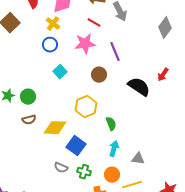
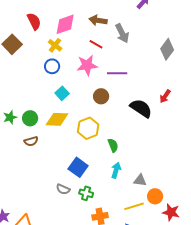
purple line: (115, 52) -> (117, 73), turned -66
yellow diamond: (55, 128) -> (57, 119), moved
orange circle: (112, 175) -> (155, 196), moved

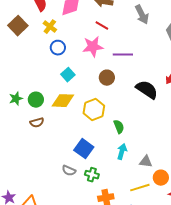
gray arrow: (122, 33) -> (142, 15), moved
yellow cross: (55, 45) -> (50, 27), moved

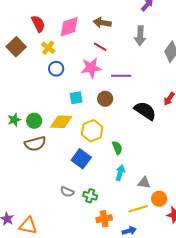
gray arrow: (142, 15) -> (140, 36), turned 30
cyan square: (68, 75) -> (76, 98), moved, turned 32
brown semicircle: (37, 123) -> (35, 144), size x1.5
blue square: (84, 149) -> (81, 159), moved

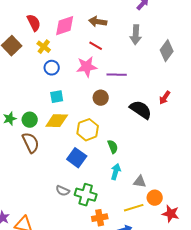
cyan square: (76, 98) -> (57, 97), moved
brown semicircle: (35, 144) -> (31, 143), turned -100
green cross: (90, 196) -> (86, 195), size x1.5

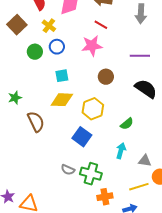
purple line: (117, 75) -> (140, 56), moved
green circle: (30, 120) -> (35, 52), moved
green semicircle: (113, 147) -> (127, 124), moved, turned 72

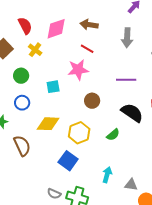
blue circle: (57, 47) -> (22, 103), moved
cyan square: (62, 76) -> (53, 87), moved
green semicircle: (127, 124) -> (113, 135), moved

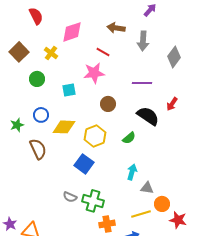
brown arrow: (89, 25) -> (116, 28), moved
red semicircle: (25, 26) -> (36, 16), moved
blue circle: (22, 103) -> (41, 115), moved
cyan arrow: (107, 175) -> (132, 172), moved

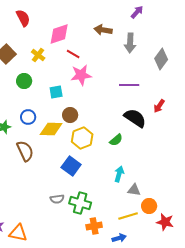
red line: (103, 52) -> (73, 54), moved
brown circle: (108, 104) -> (70, 115), moved
gray semicircle: (70, 197) -> (57, 199), turned -32

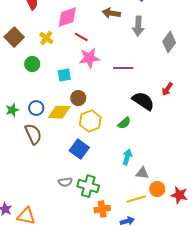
purple line: (129, 85) -> (123, 68), moved
blue circle: (28, 117) -> (36, 108), moved
red star: (165, 222) -> (179, 195), moved

